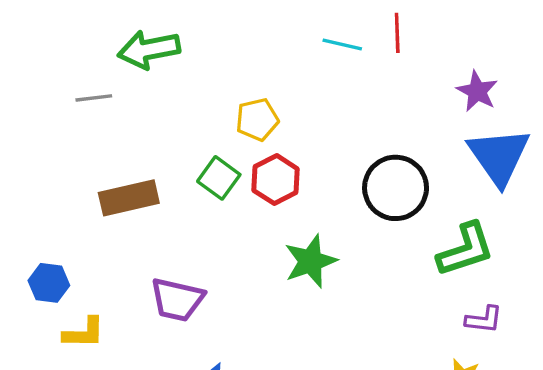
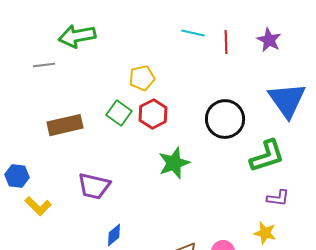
red line: (397, 33) -> (226, 42), moved
purple star: (477, 91) -> (269, 40), moved
yellow L-shape: (84, 333) -> (38, 206), turned 44

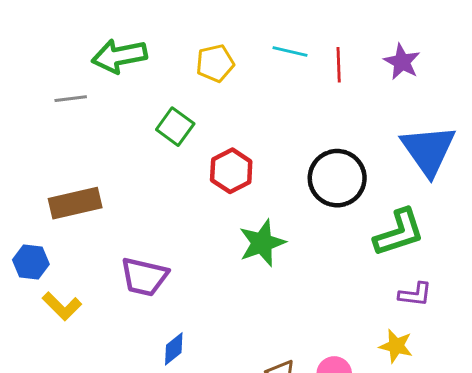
yellow pentagon: (142, 78) -> (215, 63), moved
green square: (119, 113) -> (175, 127), moved
brown rectangle: (65, 125) -> (75, 203), moved

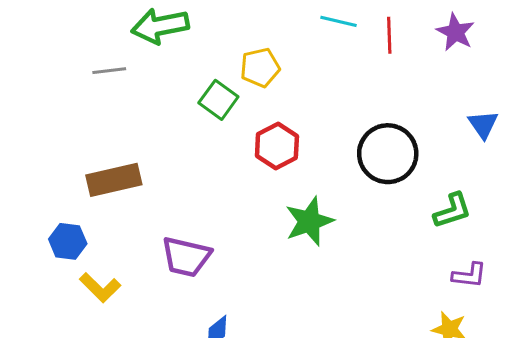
yellow pentagon: (215, 63) -> (260, 68), moved
blue triangle: (428, 150) -> (483, 124), size x0.5
green L-shape: (399, 233) -> (452, 211), size x0.7

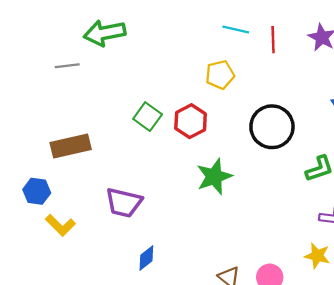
yellow pentagon: (260, 68) -> (220, 75), moved
green square: (218, 100) -> (148, 117), moved

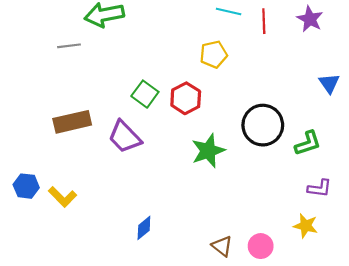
black circle: (272, 127) -> (263, 125), moved
blue hexagon: (37, 191) -> (26, 186), moved
purple trapezoid: (124, 203) -> (125, 137), moved, turned 33

